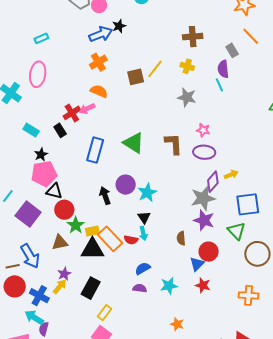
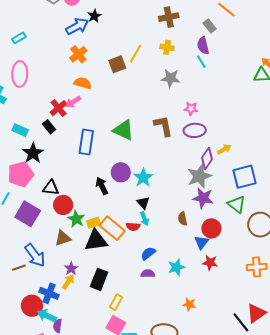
black star: (41, 155) -> (33, 153), size x1.5
pink pentagon: (44, 174) -> (21, 174), moved
red circle: (15, 286) -> (32, 306), moved

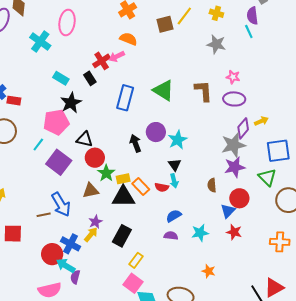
purple star: (203, 198) -> (235, 167), turned -30
orange rectangle: (112, 228) -> (141, 186), size x0.7

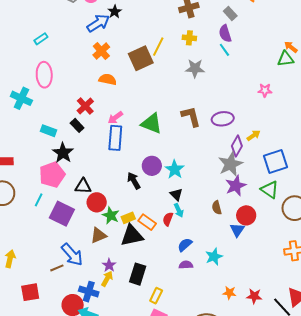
brown square: (165, 24) -> (141, 58), size x1.4
pink arrow: (117, 56) -> (115, 118), moved
pink star: (233, 77) -> (265, 90), moved
red semicircle: (162, 187) -> (168, 219), turned 112
red star: (234, 232) -> (254, 296), moved

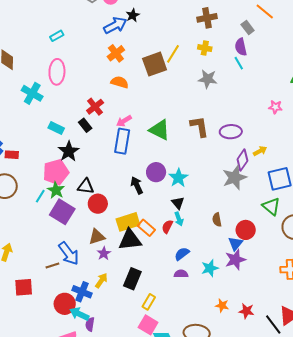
purple star: (236, 186) -> (235, 260), moved
green star: (111, 215) -> (56, 190), moved
yellow rectangle: (128, 218) -> (128, 222), size x1.6
purple star: (109, 265) -> (104, 253), moved

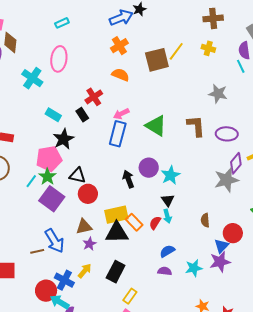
gray star: (208, 79) -> (218, 94), moved

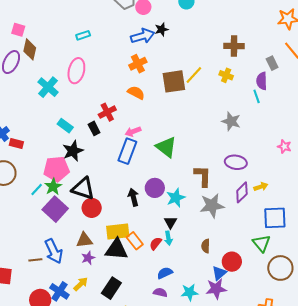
brown L-shape: (196, 126) -> (203, 176), moved
black triangle: (77, 175) -> (83, 189), size x1.4
gray star: (226, 180) -> (212, 206), moved

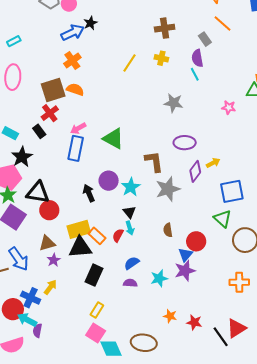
brown square: (174, 81) -> (53, 90), moved
pink star: (284, 146) -> (229, 107), moved
black rectangle: (111, 288) -> (94, 275), moved

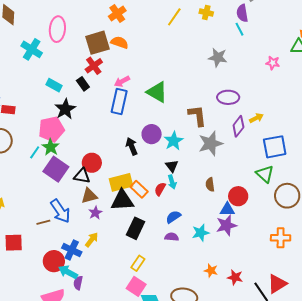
black triangle: (38, 192) -> (82, 176), moved, size x0.7
blue triangle: (185, 255) -> (227, 209), turned 49

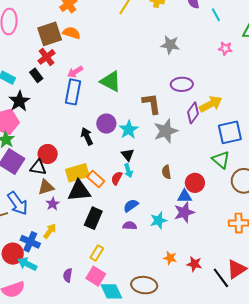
cyan line: (239, 29) -> (216, 15), moved
yellow arrow: (256, 118) -> (211, 104), size x1.6
purple semicircle: (78, 283) -> (68, 275), moved

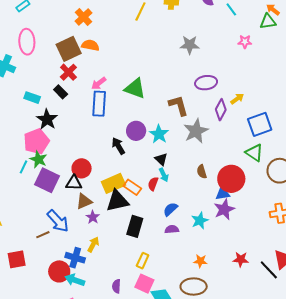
yellow arrow: (211, 104) -> (237, 99), size x0.6
red circle: (195, 183) -> (231, 179), size x1.4
orange star: (170, 258) -> (200, 261), moved

